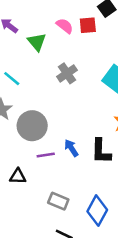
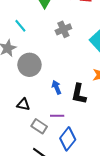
purple line: (46, 155) -> (57, 116), moved
black triangle: (18, 176) -> (23, 104), moved

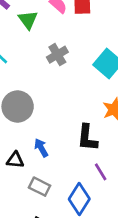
blue arrow: (56, 87) -> (41, 148), moved
purple line: (57, 116) -> (101, 172), moved, turned 64

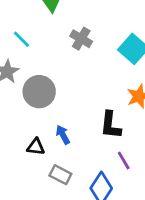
gray cross: (57, 55) -> (81, 39), turned -30

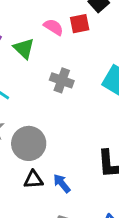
black triangle: (36, 147) -> (33, 180), moved

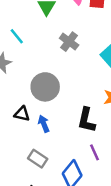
gray circle: (29, 143) -> (45, 87), moved

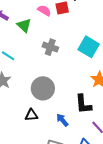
blue arrow: (44, 124) -> (62, 120), moved

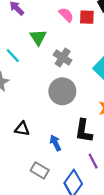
green triangle: (24, 25) -> (38, 37), moved
gray circle: (43, 88) -> (62, 91), moved

